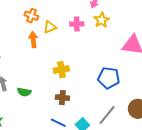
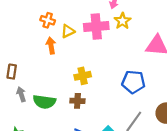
pink cross: (77, 24) -> (96, 26), size x1.6
green semicircle: (24, 92) -> (44, 102), size x1.5
brown cross: (62, 98) -> (77, 101), moved

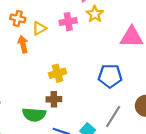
pink cross: (96, 26) -> (68, 22), size x0.7
green semicircle: (44, 102) -> (34, 115), moved

